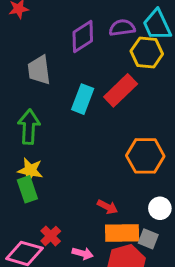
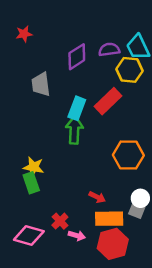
green arrow: (29, 127) -> (74, 130), moved
red cross: (51, 236) -> (60, 221), moved
gray square: (148, 239) -> (137, 210), moved

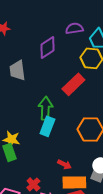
purple semicircle: (109, 50) -> (74, 28), moved
cyan rectangle: (77, 108) -> (47, 126), moved

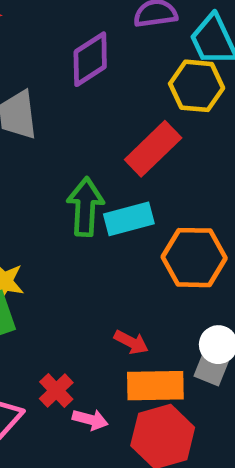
cyan rectangle: (47, 126) -> (129, 219), moved, turned 54

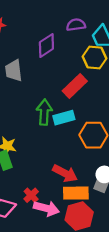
red arrow: (131, 342) -> (65, 173), size x1.6
pink arrow: (90, 420) -> (46, 208), size x1.6

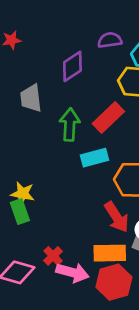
green arrow: (44, 112) -> (70, 124), moved
red arrow: (65, 173) -> (117, 217), moved, turned 30

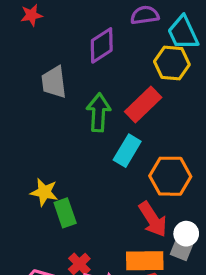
cyan rectangle: (95, 158) -> (127, 151), turned -44
green rectangle: (20, 212) -> (65, 213), moved

